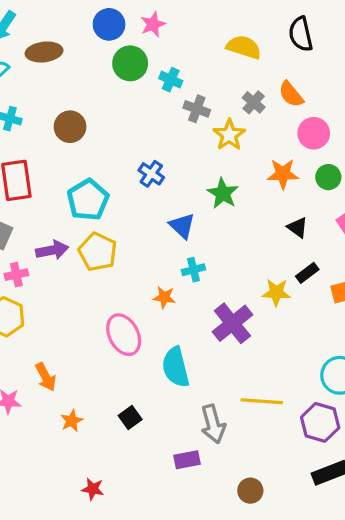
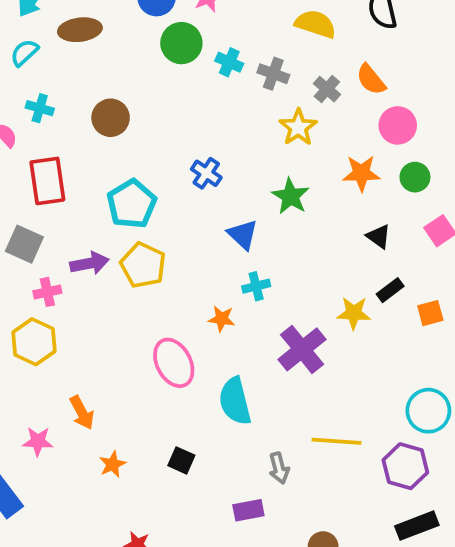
gray cross: (197, 109) -> (273, 74), moved
black square: (130, 418) -> (181, 460), turned -30
gray arrow: (213, 424) -> (279, 468), size x0.7

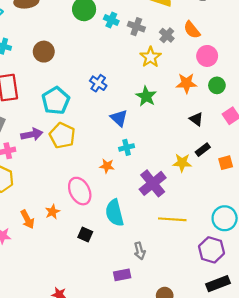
yellow line: (336, 441) -> (172, 219), moved
black square: (181, 460) -> (85, 235), moved
orange star: (112, 464) -> (52, 212), moved

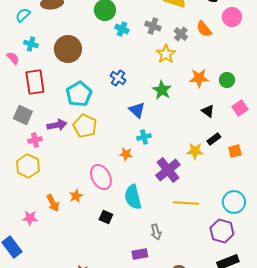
cyan cross: (111, 20) -> (122, 29), moved
brown circle: (44, 52) -> (68, 49), size x1.4
pink circle: (207, 56) -> (232, 17), moved

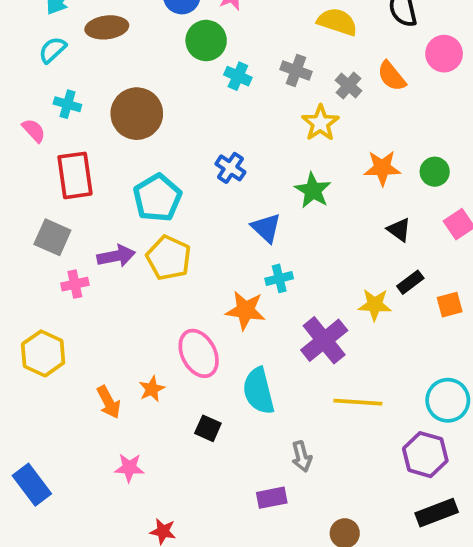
orange star: (126, 154) -> (245, 310), size x1.5
yellow hexagon: (28, 166) -> (43, 353), moved
pink star: (30, 218) -> (129, 468), moved

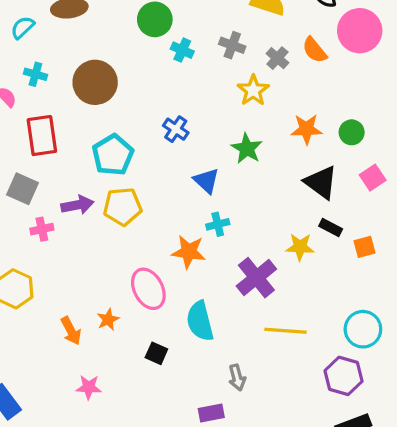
pink circle: (444, 54) -> (360, 31), size x1.4
black triangle: (399, 230) -> (321, 182), size x1.6
yellow pentagon: (169, 258) -> (123, 207), turned -30
black rectangle: (410, 282) -> (331, 228), turned 65

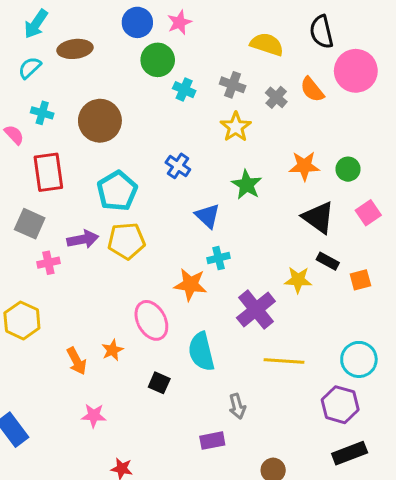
yellow star: (253, 90) -> (236, 127), moved

